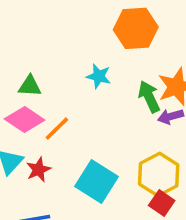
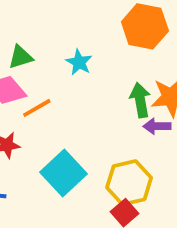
cyan star: (99, 76) -> (79, 62), moved
green triangle: (30, 86) -> (21, 57), turned -35

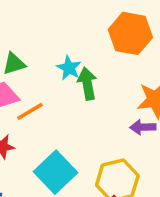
green arrow: (140, 100) -> (87, 84), moved

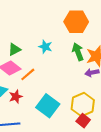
green arrow: (87, 84) -> (78, 52), moved

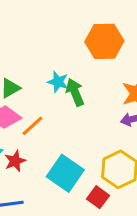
green arrow: (78, 52) -> (75, 92), moved
red square: (83, 121) -> (98, 197), moved

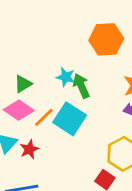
cyan square: (65, 173) -> (70, 119), moved

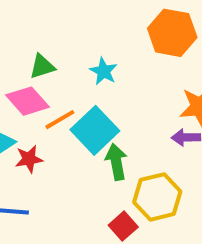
green arrow: (81, 86) -> (116, 162), moved

